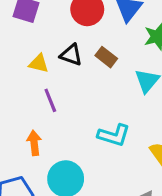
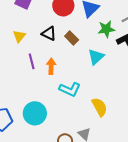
yellow triangle: (39, 63) -> (19, 36), moved, turned 48
orange arrow: (34, 143) -> (51, 66), moved

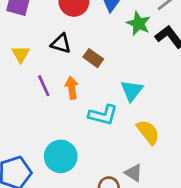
green star: (106, 29) -> (139, 24), turned -30
brown rectangle: (72, 38) -> (93, 58), moved
cyan triangle: (96, 57) -> (132, 91), moved

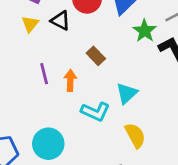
black triangle: (61, 43) -> (61, 21), moved
yellow triangle: (21, 54) -> (30, 24), moved

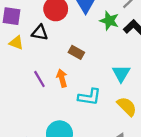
yellow triangle: (30, 24) -> (16, 43), turned -32
cyan triangle: (127, 93) -> (121, 73), moved

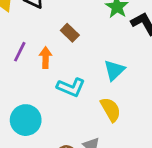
purple line: (39, 79) -> (20, 52), turned 42

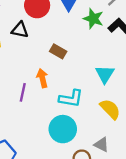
purple line: (20, 52) -> (23, 92), moved
cyan circle: (26, 120) -> (63, 129), moved

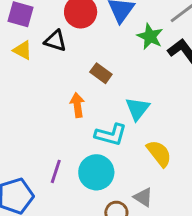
cyan triangle: (105, 74) -> (137, 109), moved
purple line: (23, 92) -> (56, 171), moved

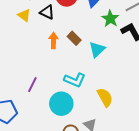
orange arrow: (77, 105) -> (53, 41), moved
cyan triangle: (137, 109) -> (97, 49), moved
purple line: (56, 171) -> (32, 85), moved

